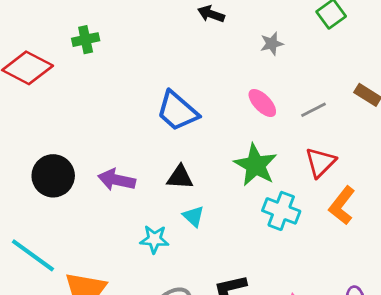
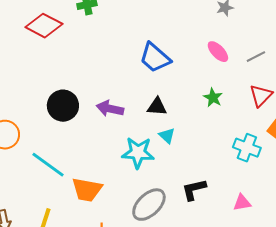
green star: (256, 165) -> (213, 98), size x0.6
cyan cross: (281, 211) -> (247, 148), moved
cyan star: (154, 239) -> (138, 153), size x1.5

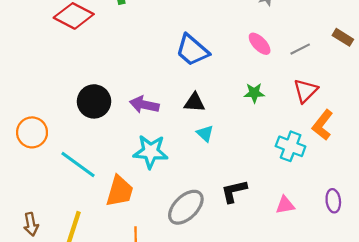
green star: (213, 98) -> (254, 93), turned -30
cyan star: (138, 153) -> (151, 152), moved
orange trapezoid: (87, 190) -> (120, 191), turned -84

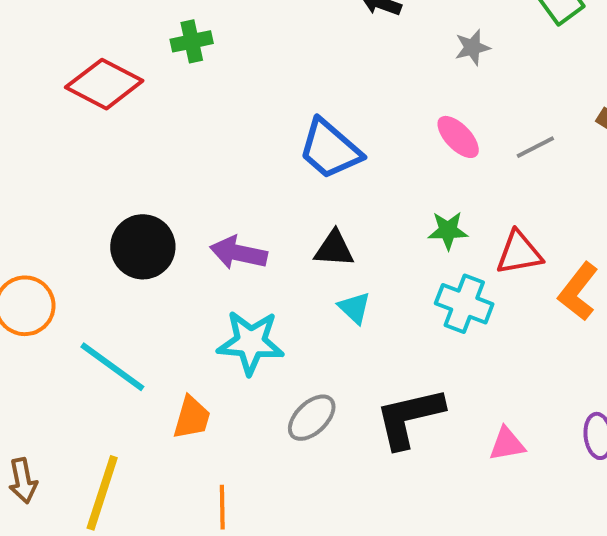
red triangle: (305, 91) -> (519, 253), moved, turned 35
cyan cross: (291, 146) -> (464, 304), moved
orange trapezoid: (120, 191) -> (192, 418), size x0.7
black L-shape: (234, 191) -> (409, 418), size x1.4
gray ellipse: (186, 207) -> (312, 418), moved, size x0.7

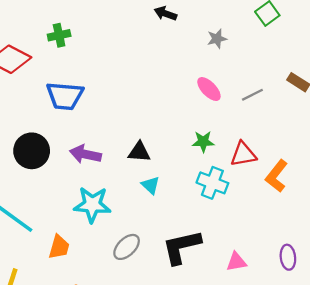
blue trapezoid: (330, 149) -> (65, 96), moved, turned -36

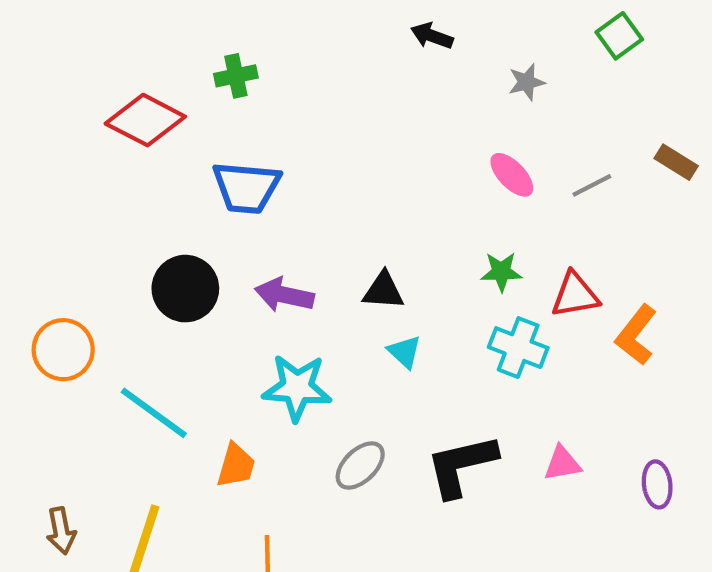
pink triangle: (236, 262) -> (562, 463), moved

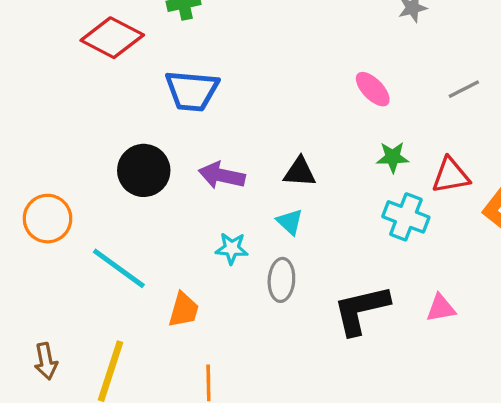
pink ellipse: (512, 175) -> (373, 89), moved
cyan triangle: (404, 352) -> (290, 222), moved
cyan star: (297, 388) -> (232, 248), size x0.6
gray ellipse: (360, 465) -> (281, 280), moved, turned -42

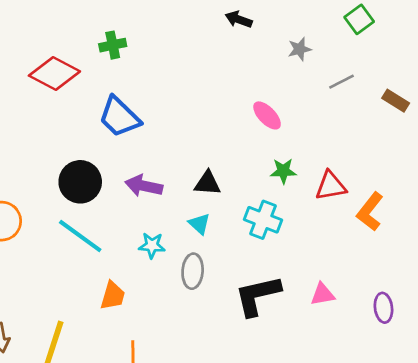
gray line: (464, 89) -> (342, 82), moved
blue trapezoid: (192, 91) -> (119, 117), turned 39
cyan cross: (406, 217) -> (263, 220), moved
cyan line: (119, 268) -> (80, 236), moved

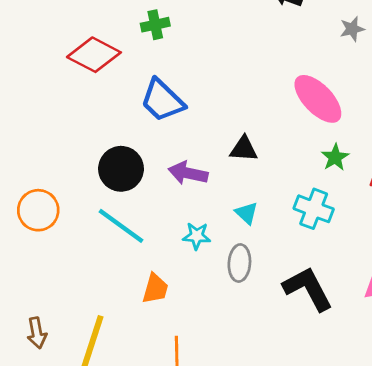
pink ellipse: (267, 115) -> (318, 99), size x1.6
green star: (283, 171) -> (335, 157), turned -30
black triangle: (207, 183) -> (244, 149), moved
black L-shape: (258, 296) -> (308, 289), turned 75

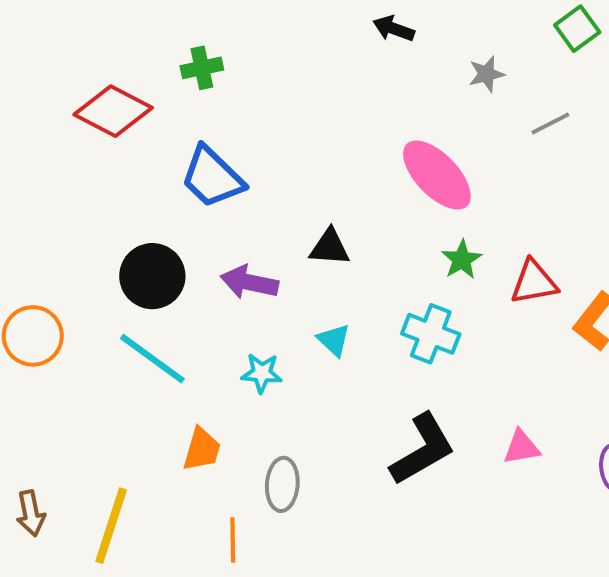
gray ellipse: (239, 263) -> (282, 484), moved
black L-shape: (308, 289) -> (422, 449), turned 88

